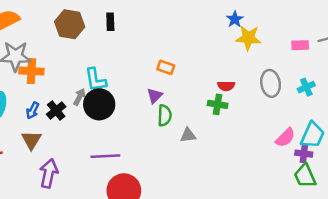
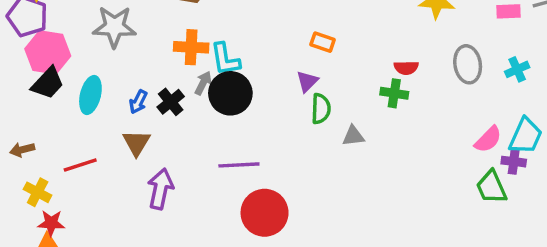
orange cross: (31, 71) -> (191, 47), moved
green trapezoid: (305, 176) -> (492, 187), moved

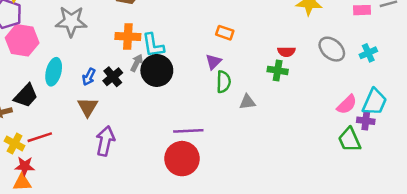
gray ellipse: (468, 64) -> (332, 49), turned -40
black trapezoid: (48, 83) -> (26, 96), moved
red line: (80, 165) -> (40, 137), moved
purple line: (239, 165) -> (188, 131), moved

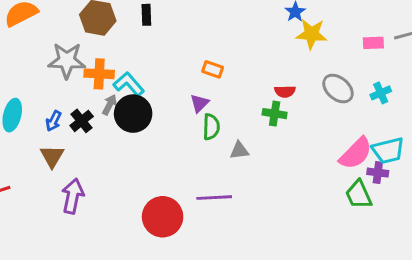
gray star: (71, 21) -> (67, 61), moved
cyan L-shape: (153, 45) -> (129, 84), turned 148
cyan trapezoid: (375, 102) -> (388, 150), turned 52
pink semicircle: (347, 104) -> (356, 153), size x1.4
purple line: (188, 131) -> (214, 198), moved

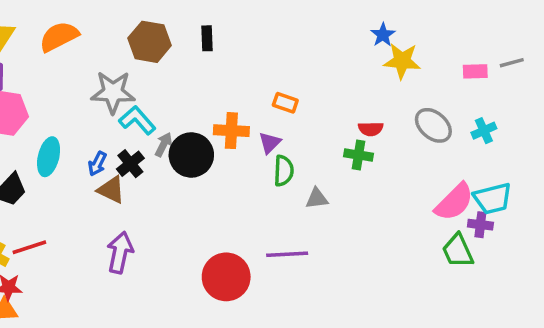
orange cross: (99, 74) -> (231, 131), moved
cyan L-shape: (129, 84) -> (137, 120), moved
brown triangle: (52, 156) -> (111, 190), moved, turned -35

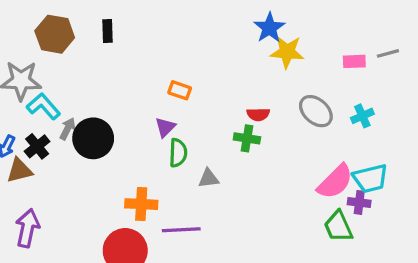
blue star: (383, 35) -> (269, 28), size x1.4
orange cross: (231, 131) -> (141, 204), moved
brown triangle: (111, 190) -> (19, 170), turned -40

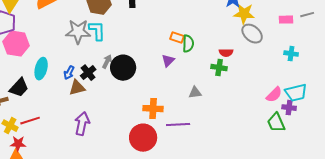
cyan L-shape: (43, 106) -> (97, 31), moved, turned 40
gray ellipse: (316, 111) -> (252, 34), moved
cyan cross: (362, 116) -> (291, 54), turned 32
green semicircle: (178, 153) -> (188, 44), moved
pink semicircle: (335, 182) -> (274, 95), size x0.7

